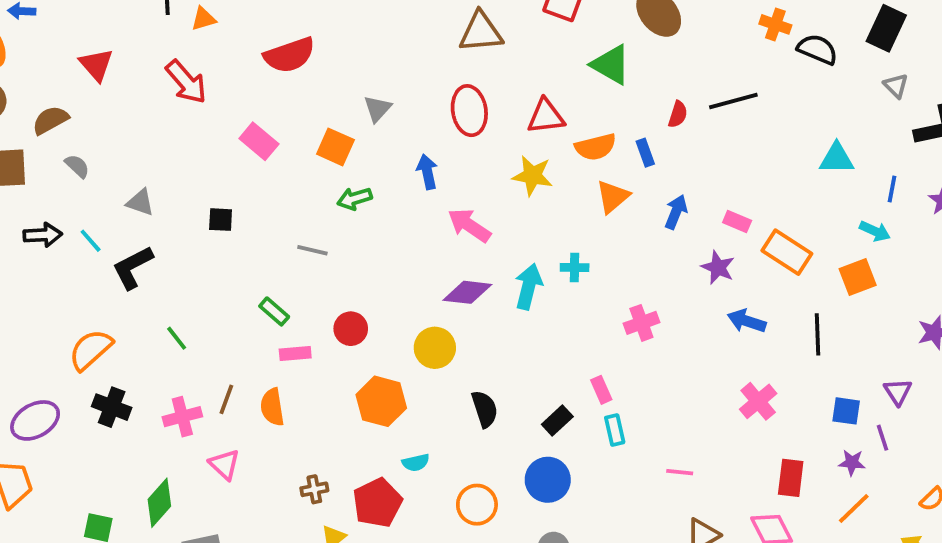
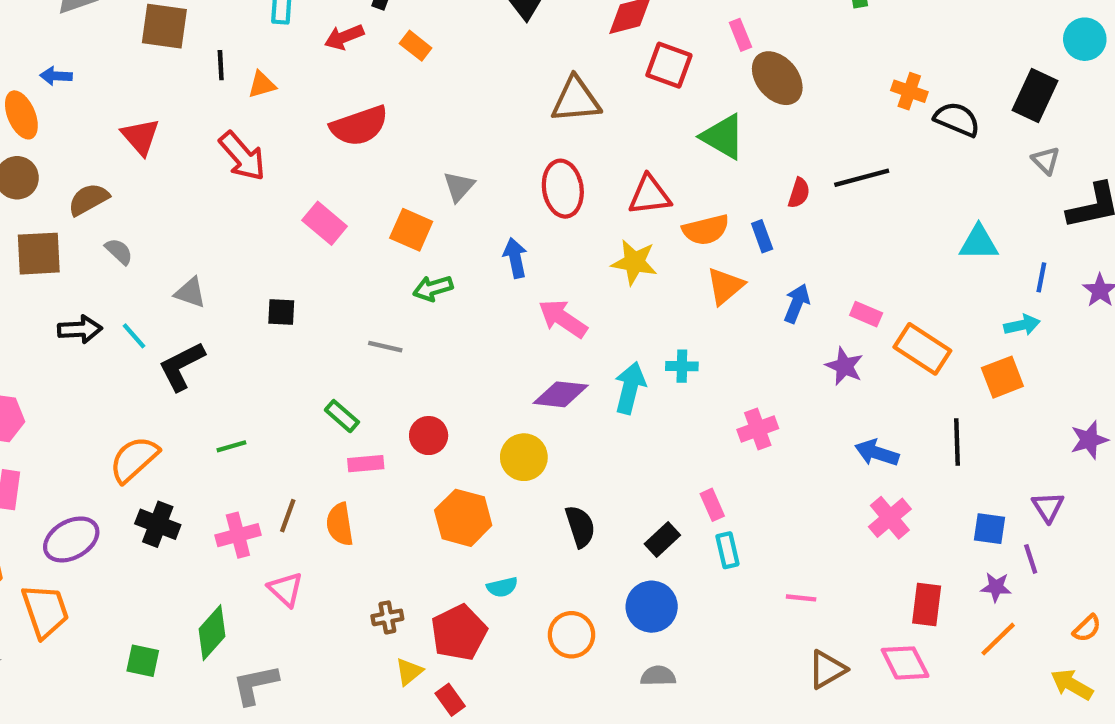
cyan arrow: (875, 231) -> (1022, 325), turned -36
blue arrow: (747, 321) -> (877, 453), moved
green line: (177, 338) -> (231, 446), turned -68

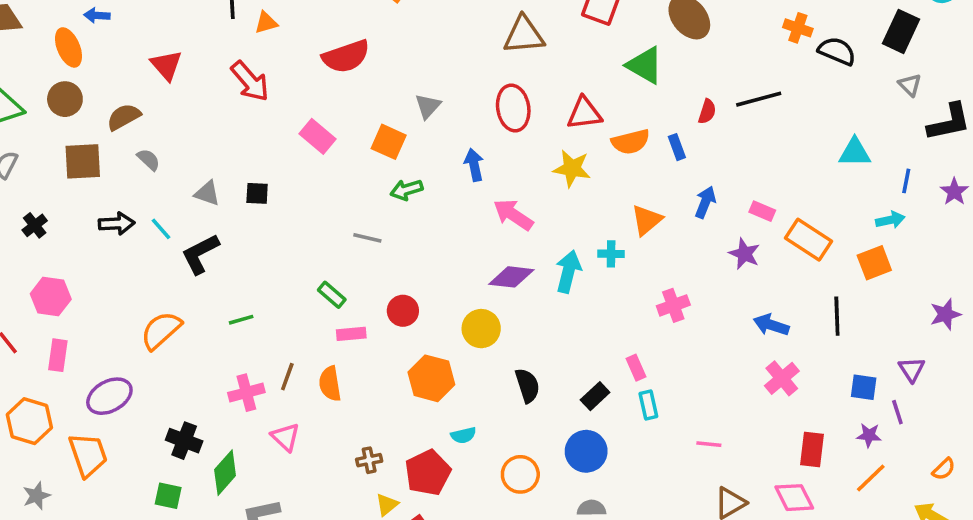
orange triangle: (725, 286) -> (647, 220), moved
black square: (281, 312) -> (257, 193), moved
black cross: (158, 524) -> (184, 441), moved

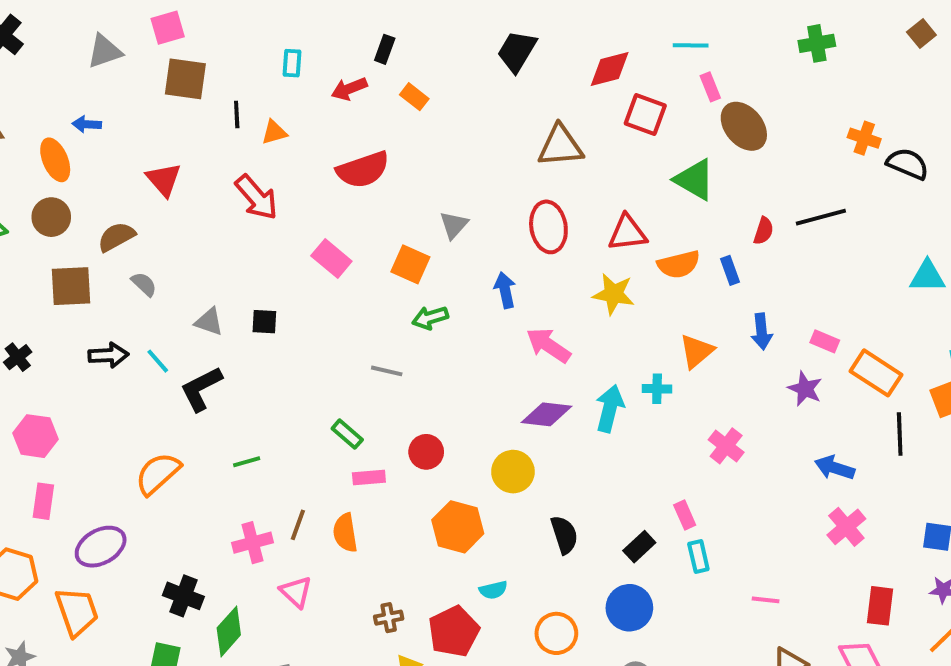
blue arrow: (705, 202) -> (762, 332), turned 152
pink cross: (673, 305) -> (726, 446), turned -32
black line: (837, 316) -> (900, 434), moved

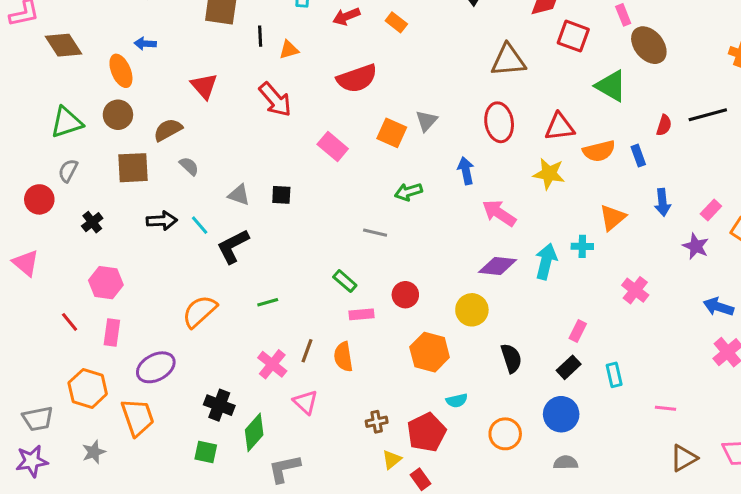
orange square: (410, 264) -> (392, 133), moved
pink rectangle: (825, 341) -> (711, 210), turned -70
pink rectangle: (685, 515) -> (578, 331), moved, turned 50
pink cross: (253, 543) -> (272, 364), turned -36

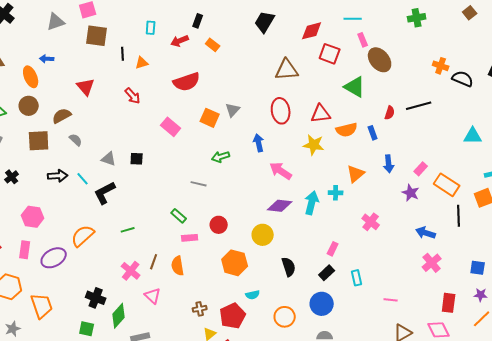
red arrow: (275, 100) -> (133, 96), size x0.7
pink hexagon: (106, 283) -> (33, 217), moved
purple ellipse: (156, 367) -> (54, 258), moved

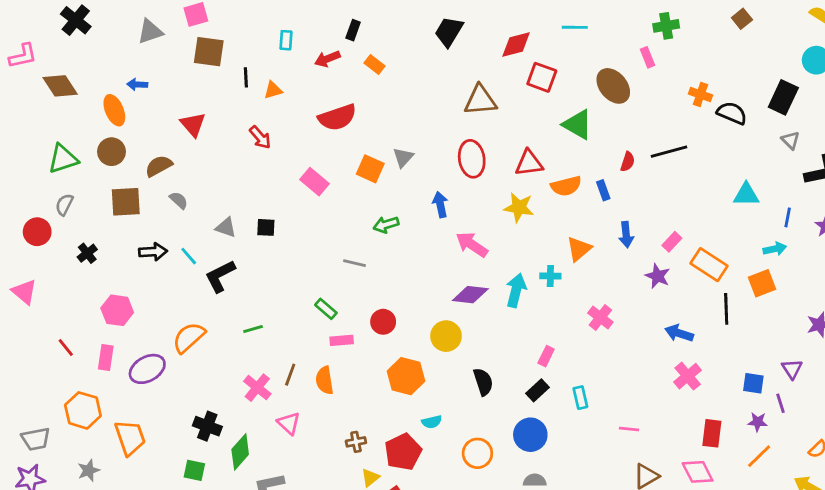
pink rectangle: (363, 40) -> (648, 57), moved

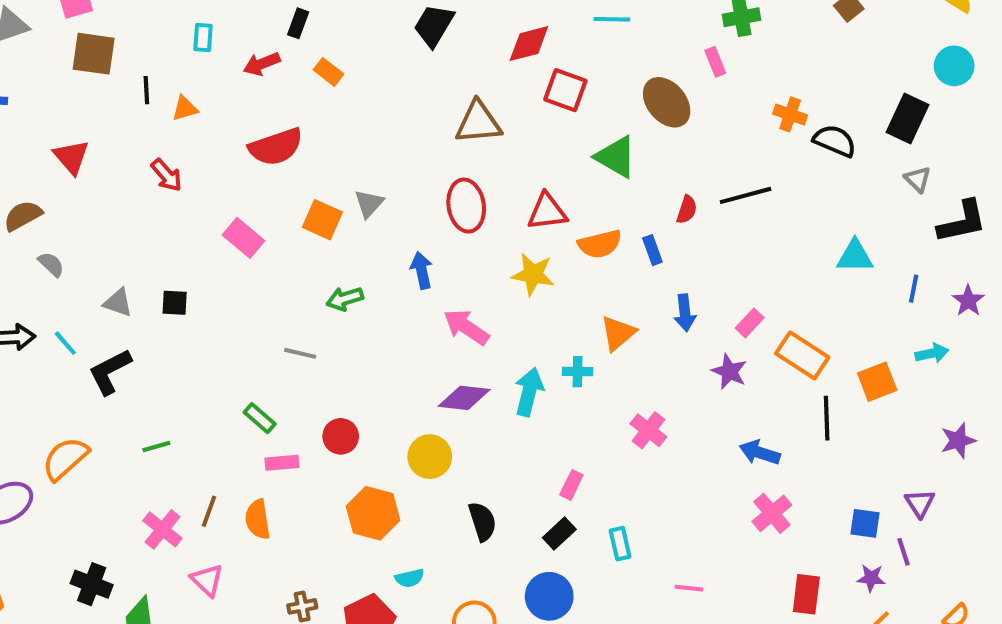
cyan arrow: (775, 249) -> (932, 353), moved

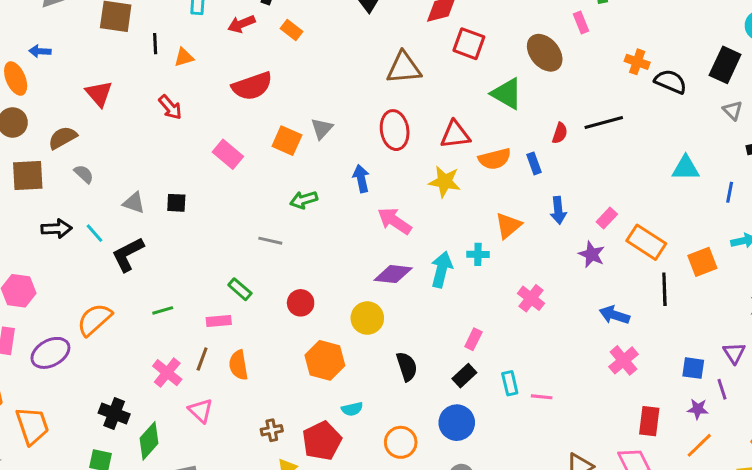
pink rectangle: (282, 463) -> (219, 321), moved
pink line: (689, 588) -> (542, 397), moved

